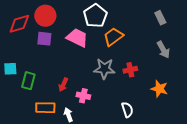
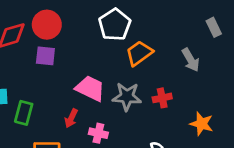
gray rectangle: (160, 18) -> (214, 27), moved
pink trapezoid: (77, 38) -> (90, 88), moved
gray arrow: (163, 50) -> (191, 60), moved

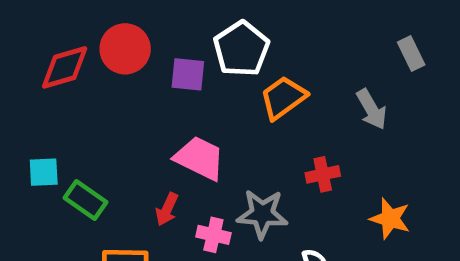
purple square: (45, 56) -> (188, 74), moved
gray star: (127, 97) -> (262, 214), moved
green rectangle: (24, 113) -> (86, 200), turned -70

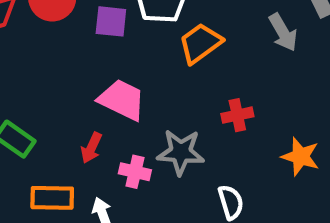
gray arrow: (372, 109) -> (283, 32), moved

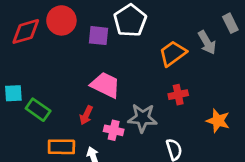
orange trapezoid: (200, 43) -> (173, 53), moved

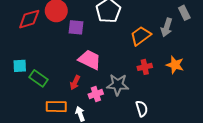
purple square: (99, 36) -> (76, 27), moved
gray arrow: (207, 42) -> (167, 27), turned 48
orange star: (218, 121) -> (175, 65), moved
pink cross: (114, 130) -> (96, 94), turned -32

